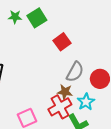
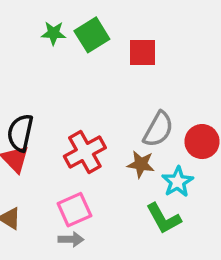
red square: (62, 42) -> (143, 52), moved, turned 36
red cross: (60, 107) -> (85, 152), moved

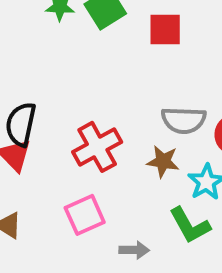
gray semicircle: (158, 129) -> (184, 120), turned 63
gray arrow: (71, 239) -> (134, 250), moved

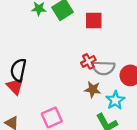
red cross: (97, 147) -> (88, 61), moved, size x0.6

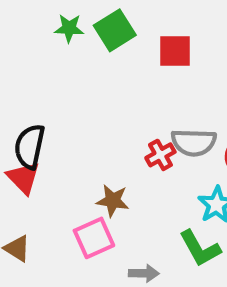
red cross: (88, 61) -> (160, 155), moved
brown star: (93, 89) -> (113, 201), moved

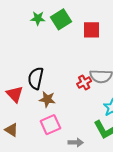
black semicircle: (30, 147) -> (36, 78), moved
brown star: (113, 201) -> (47, 99), moved

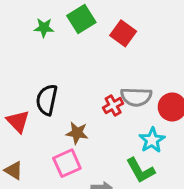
green star: (38, 18) -> (44, 28), moved
red square: (91, 30) -> (123, 33), turned 36
brown star: (47, 99) -> (77, 133), moved

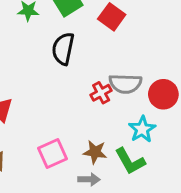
black semicircle: (47, 100) -> (63, 49), moved
brown star: (77, 133) -> (95, 152), moved

